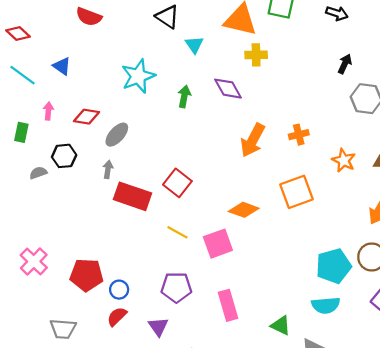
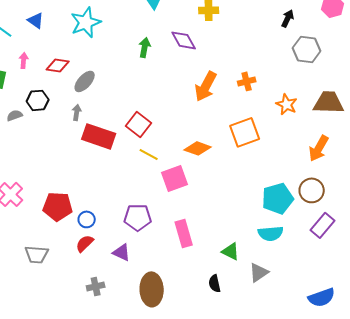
cyan star: (138, 76) -> (86, 22), moved
yellow line: (177, 232) -> (149, 154), moved
purple triangle: (158, 327) -> (122, 252), turned -30

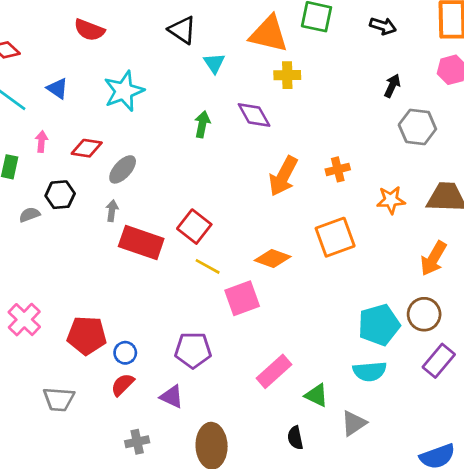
orange star: (287, 104) -> (391, 200), turned -30
pink rectangle: (184, 233) -> (274, 371), moved, turned 64

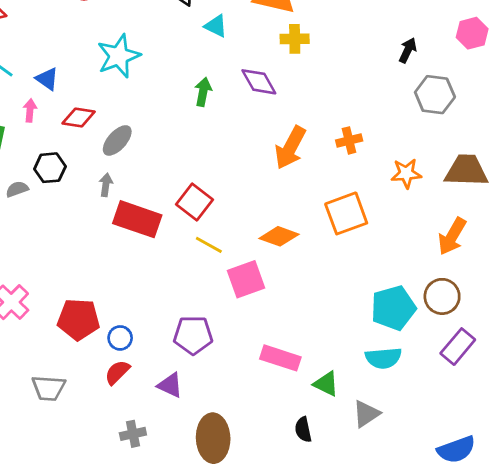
cyan triangle: (214, 63) -> (216, 26), turned -30
blue triangle: (57, 88) -> (47, 79), moved
pink rectangle: (274, 371) -> (280, 358), turned 60

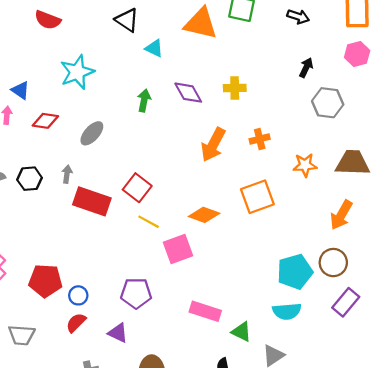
yellow cross: (295, 39) -> (235, 88), moved
gray ellipse: (117, 140) -> (92, 133), moved
black hexagon: (50, 168) -> (30, 179), moved

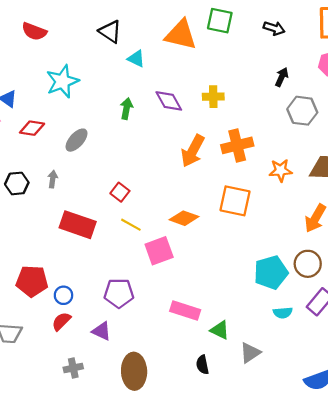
orange cross: (260, 139) -> (237, 145), size x1.6
red square: (137, 188) -> (120, 192), size x0.7
orange square: (257, 197) -> (235, 201), turned 32
red rectangle: (92, 201) -> (78, 225), moved
cyan semicircle: (287, 311) -> (283, 313), moved, size x0.7

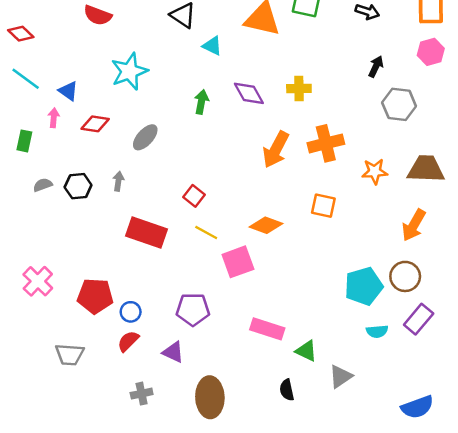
orange square: (235, 201) -> (323, 206), size x0.7

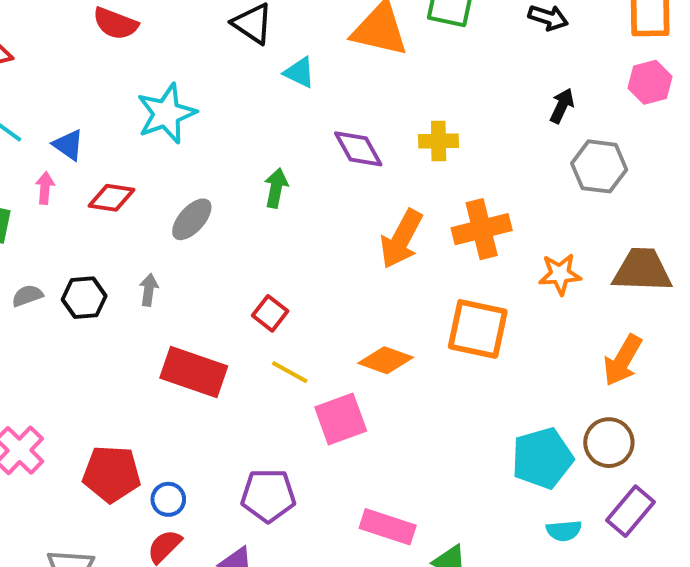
green arrow: (201, 102) -> (276, 188), moved
orange square: (323, 206) -> (478, 329), size x1.5

